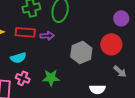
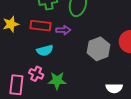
cyan semicircle: (18, 58) -> (45, 50), moved
green star: (51, 78) -> (57, 81), moved

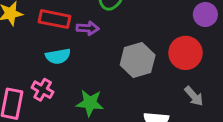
green star: (57, 81) -> (90, 103), moved

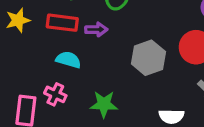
cyan semicircle: (58, 56) -> (68, 60), turned -150

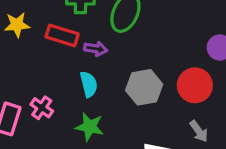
cyan semicircle: (68, 60) -> (89, 84), moved, turned 50

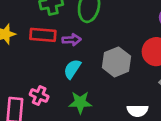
cyan semicircle: (89, 84) -> (72, 69), turned -120

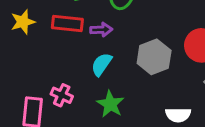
green star: (80, 102) -> (110, 104), turned 30

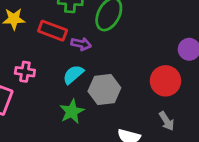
gray hexagon: (154, 57) -> (104, 90), moved
pink cross: (62, 95) -> (25, 72), moved, turned -30

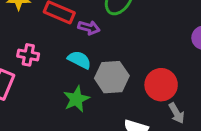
cyan semicircle: (73, 74) -> (79, 60), turned 65
red circle: (165, 81) -> (161, 85), moved

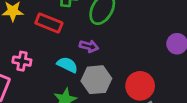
purple arrow: (89, 28) -> (89, 46), moved

